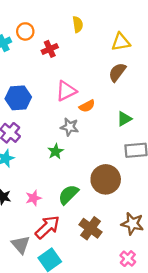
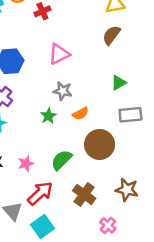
orange semicircle: (87, 106) -> (81, 114), moved
pink cross: (128, 259) -> (108, 225), moved

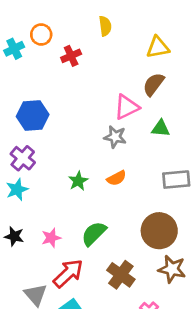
pink triangle: (59, 54) -> (127, 107), moved
green triangle: (119, 83) -> (161, 128), moved, turned 35
gray star: (63, 91) -> (115, 137), moved
brown circle: (100, 144) -> (159, 231), moved

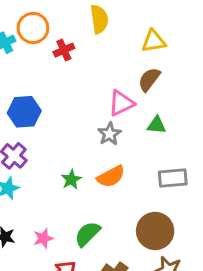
yellow semicircle: (105, 26) -> (99, 19), size x1.4
orange circle: (41, 35) -> (33, 28), size x1.4
gray star: (115, 137) -> (109, 134), turned 30
orange semicircle: (117, 178) -> (111, 177), size x1.4

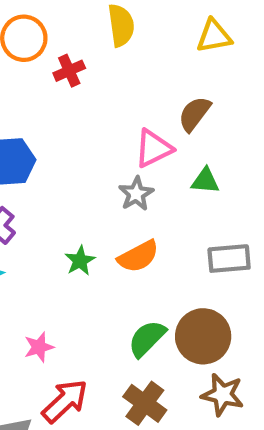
yellow triangle: (154, 41) -> (214, 36), moved
green semicircle: (87, 234) -> (147, 338), moved

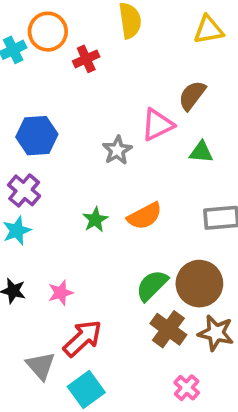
gray star: (136, 194) -> (117, 150), moved
brown cross: (145, 403) -> (168, 329), moved

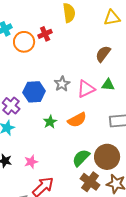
orange circle: (48, 32) -> (24, 42), moved
pink triangle: (157, 125) -> (86, 89), moved
blue hexagon: (37, 136) -> (34, 92), moved

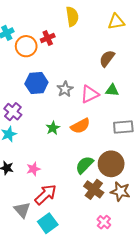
blue hexagon: (34, 92) -> (36, 83), moved

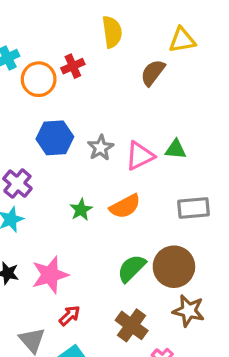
brown semicircle: (107, 58) -> (153, 73), moved
pink star: (33, 169) -> (50, 275), size x1.6
brown cross: (94, 189) -> (132, 325), moved
red arrow: (46, 195) -> (70, 316), size x0.6

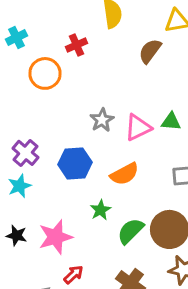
orange circle: (39, 79) -> (45, 73), moved
blue hexagon: (55, 138) -> (75, 163), moved
green star: (81, 210) -> (100, 210), moved

